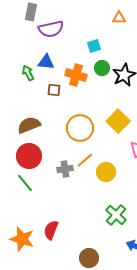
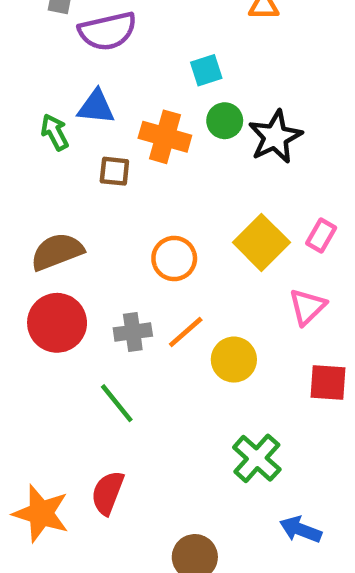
orange circle: (80, 128) -> (174, 259), size x0.7
gray cross: (65, 169) -> (133, 332), moved
green line: (25, 183) -> (117, 403), moved

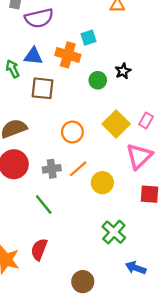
green circle: (225, 121) -> (98, 80), moved
orange cross: (165, 137) -> (68, 55), moved
black star: (275, 137) -> (123, 71), size x0.6
brown square: (114, 171) -> (42, 88), size x1.5
pink triangle: (307, 307) -> (139, 156), size x1.4

